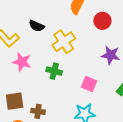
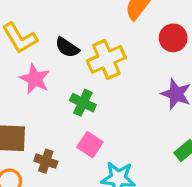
black semicircle: (37, 26) -> (67, 47), moved
pink square: (89, 84) -> (90, 145), moved

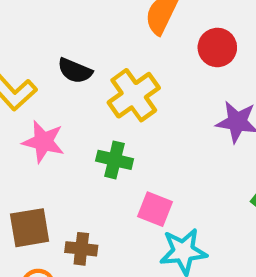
black semicircle: (67, 47) -> (75, 71), moved
pink square: (90, 145) -> (155, 209), moved

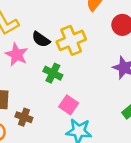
black semicircle: (75, 71) -> (41, 39), moved

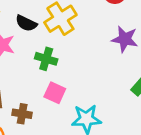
pink square: (69, 105) -> (55, 93), moved

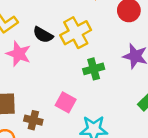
green cross: (46, 59) -> (94, 69), moved, turned -36

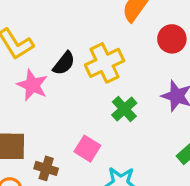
black semicircle: (43, 35) -> (64, 63), turned -84
green cross: (94, 69) -> (124, 109), turned -30

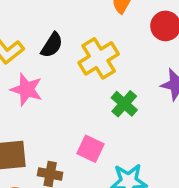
black semicircle: (64, 63) -> (52, 45), moved

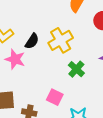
black semicircle: (52, 45) -> (32, 41), moved

